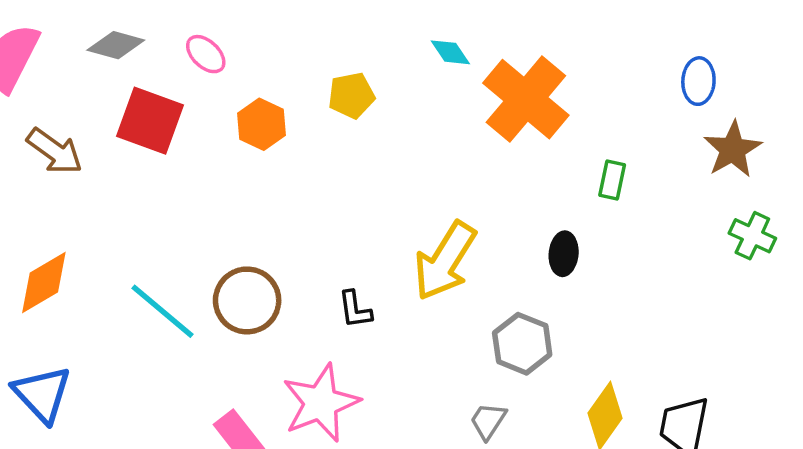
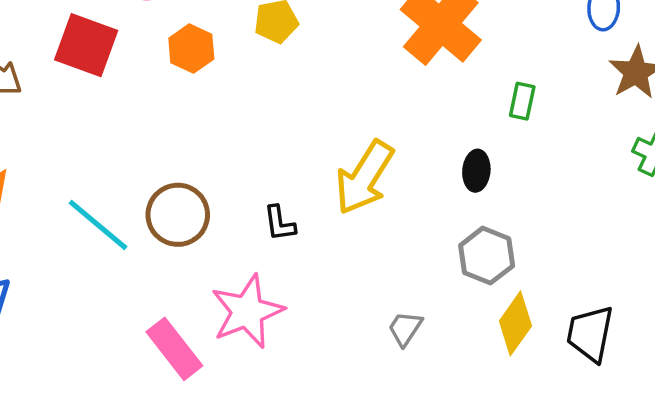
gray hexagon: (522, 344) -> (487, 256), moved

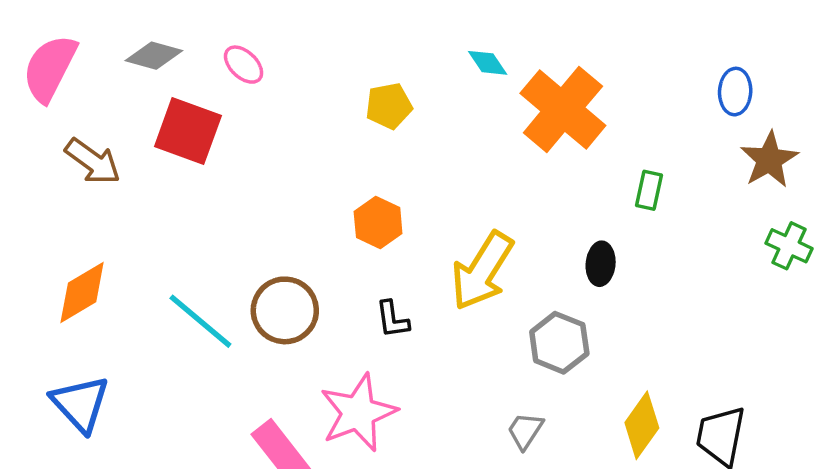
orange hexagon: (191, 49) -> (378, 222), moved
gray hexagon: (487, 256) -> (559, 343), moved

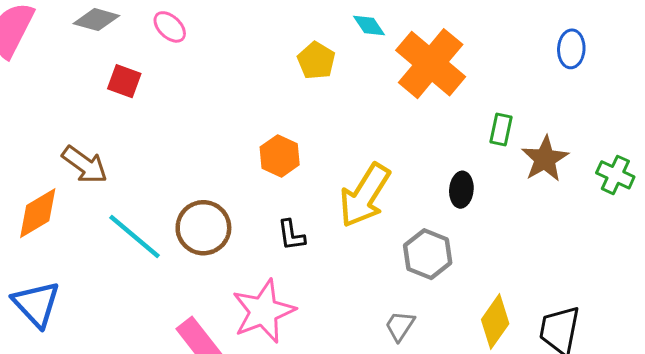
yellow pentagon: (389, 106) -> (316, 61), moved, turned -30
red square: (188, 131) -> (124, 81), size x0.6
brown star: (769, 160) -> (545, 159), moved
brown arrow: (93, 161) -> (85, 165), moved

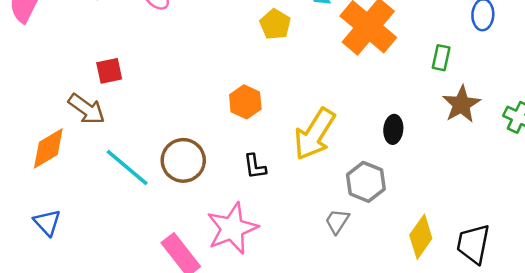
red square: (124, 81) -> (109, 71), moved, turned -32
green rectangle: (501, 130) -> (441, 58), moved
blue triangle: (36, 304) -> (47, 222), size x0.7
gray trapezoid: (400, 326) -> (337, 221), moved

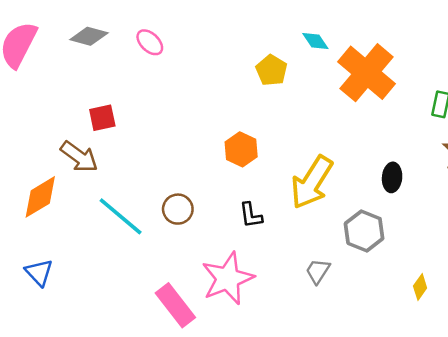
brown circle: (183, 160) -> (178, 209), size x0.7
gray trapezoid: (337, 221) -> (318, 271), moved
yellow diamond: (421, 237) -> (420, 287), size x0.6

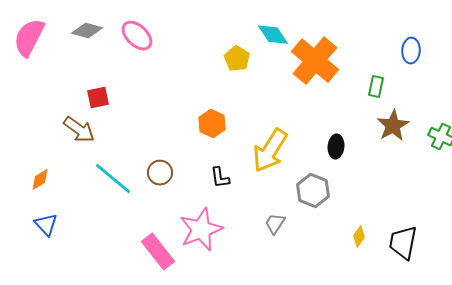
cyan diamond: (315, 41) -> (273, 35), size x1.4
pink ellipse: (150, 42) -> (137, 36), size x1.4
orange diamond: (40, 197) -> (40, 180), moved, size x0.6

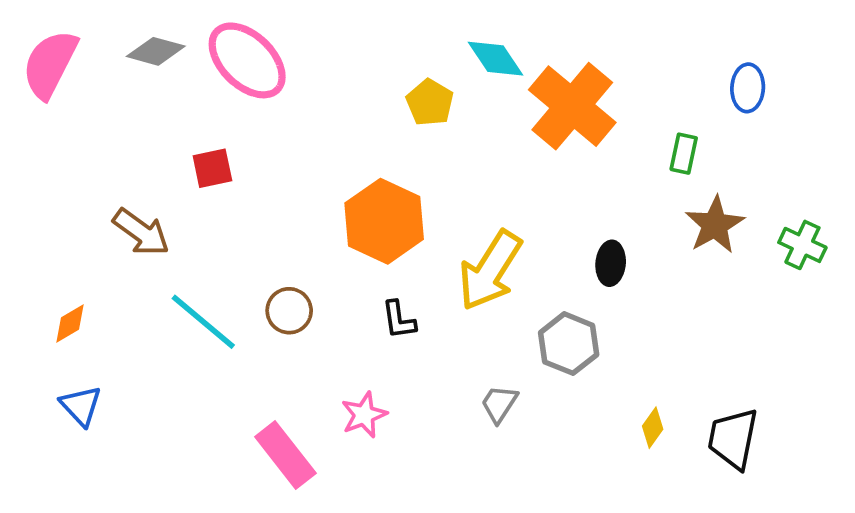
pink ellipse: (137, 36) -> (247, 60), size x1.4
red square: (98, 98) -> (212, 168), moved
orange hexagon: (212, 124) -> (384, 221), size x1.6
pink star: (201, 230) -> (364, 415), size x0.6

